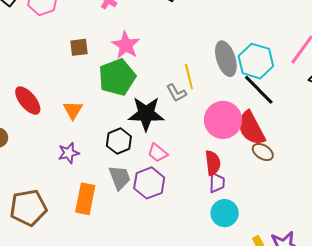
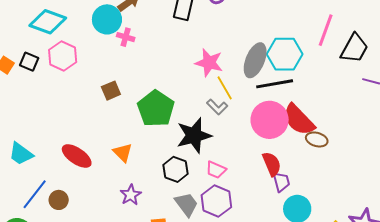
pink star: (126, 45) -> (209, 63), moved
gray ellipse: (226, 59) -> (255, 60), turned 56
black line: (259, 90) -> (275, 84), moved, turned -39

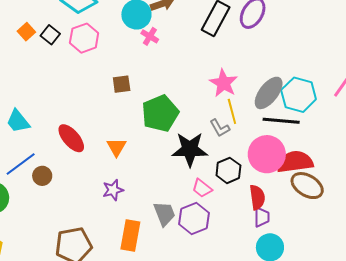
red semicircle: (299, 120) -> (295, 162), turned 111
brown ellipse: (317, 139) -> (307, 186), size x1.5
black hexagon: (176, 169) -> (228, 170), moved

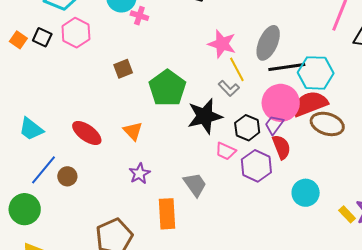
cyan hexagon: (299, 95) -> (316, 73), moved
purple trapezoid: (262, 217) -> (274, 125), moved, turned -130
purple hexagon: (194, 218) -> (256, 166), moved

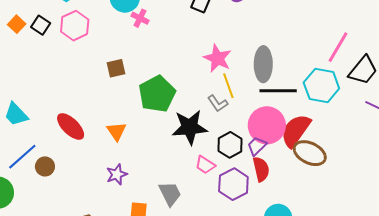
gray ellipse: (268, 43) -> (263, 64), turned -32
cyan hexagon: (316, 73) -> (321, 86), moved
red semicircle: (310, 104) -> (296, 131), turned -42

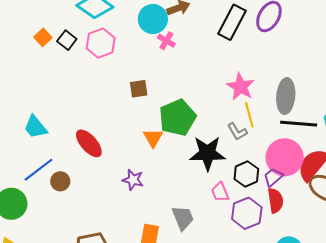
orange triangle: (116, 131) -> (153, 138), moved
pink trapezoid: (205, 165) -> (220, 192), turned 30
purple star: (117, 174) -> (133, 180), moved, turned 30

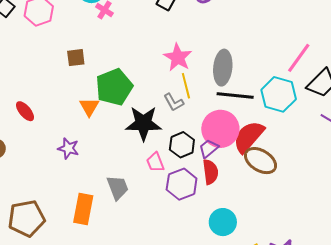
red ellipse: (89, 143) -> (25, 111), size x0.7

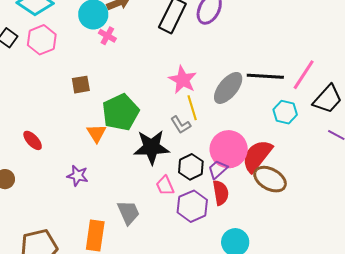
gray ellipse: (223, 68) -> (228, 88), turned 36
cyan hexagon: (279, 94) -> (285, 112), size x0.7
black line: (235, 96) -> (265, 76), moved

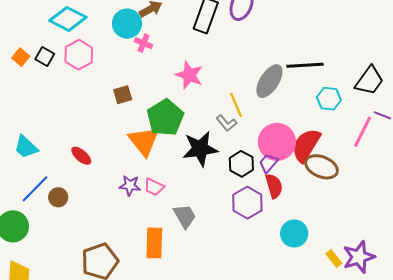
pink line: (304, 75) -> (363, 132), moved
pink star: (183, 80) -> (189, 75), moved
orange triangle: (96, 133) -> (144, 141), size x1.6
pink trapezoid: (165, 186) -> (154, 187), moved, turned -35

